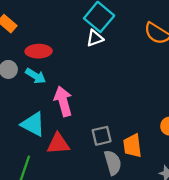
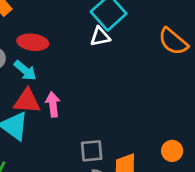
pink arrow: (63, 101) -> (53, 104), size x0.7
red triangle: (58, 144) -> (27, 101), moved

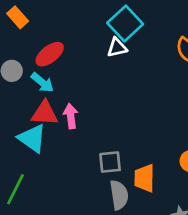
red ellipse: (33, 42) -> (50, 54), turned -44

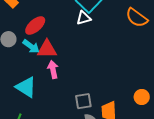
red triangle: (45, 113) -> (47, 49), moved

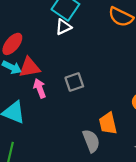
gray square: (83, 101) -> (74, 82), moved

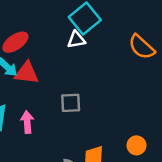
pink arrow: (40, 88) -> (27, 122), moved

